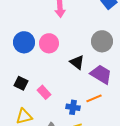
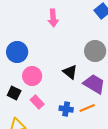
pink circle: (49, 43) -> (32, 76), moved
blue cross: (73, 107) -> (66, 109), moved

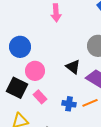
black square: (14, 93) -> (17, 88), size x1.5

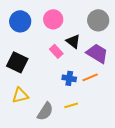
pink circle: (35, 71) -> (53, 19), moved
pink rectangle: (40, 97) -> (56, 51), moved

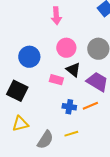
pink circle: (53, 19) -> (66, 48), moved
blue circle: (20, 21) -> (29, 57), moved
pink rectangle: (56, 51) -> (56, 80), turned -32

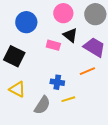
blue cross: (69, 107) -> (57, 82), moved
yellow triangle: (20, 124) -> (17, 89), turned 42

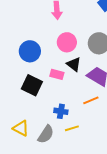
black square: (14, 56) -> (32, 85), moved
yellow triangle: (17, 89) -> (21, 128), moved

